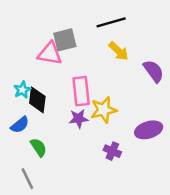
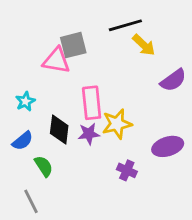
yellow arrow: (119, 51) -> (144, 45), moved
purple semicircle: (154, 71) -> (173, 80), turned 90
black diamond: (37, 100) -> (59, 130), moved

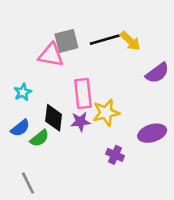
black line: (125, 25) -> (105, 40), moved
green semicircle: (44, 166) -> (39, 138), moved, turned 84

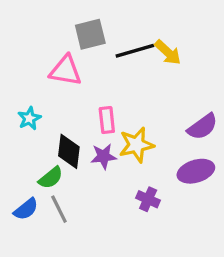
gray square: (66, 41) -> (90, 34), moved
purple semicircle: (157, 73) -> (202, 127), moved
pink rectangle: (83, 93) -> (107, 120), size x0.7
blue semicircle: (20, 128) -> (26, 209), moved
gray line: (28, 183) -> (59, 209), moved

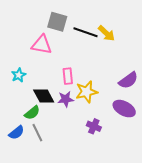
gray square: (90, 34) -> (57, 22), turned 30
black line: (135, 51) -> (85, 32), turned 35
black diamond: (69, 151) -> (44, 96), turned -35
purple ellipse: (196, 171) -> (124, 109), turned 45

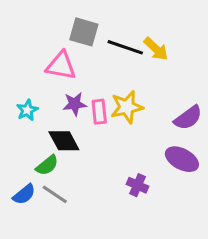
yellow star: (87, 92) -> (127, 107), moved
purple star: (66, 99) -> (75, 104), moved
gray line: (37, 133) -> (55, 194), turned -30

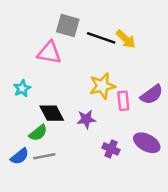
purple star: (75, 104) -> (86, 119), moved
pink rectangle: (99, 112) -> (123, 101), moved
purple ellipse: (182, 159) -> (147, 143), moved
gray line: (55, 194) -> (44, 156), turned -45

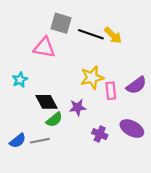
green semicircle: (38, 133) -> (54, 120), moved

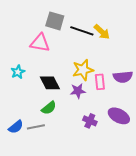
purple semicircle: (136, 85) -> (123, 77), turned 30
black diamond: (47, 102) -> (50, 83), moved
purple star: (78, 107) -> (78, 91), moved

